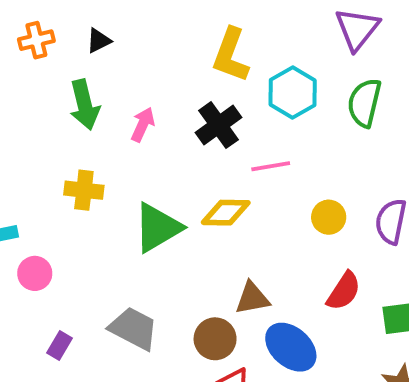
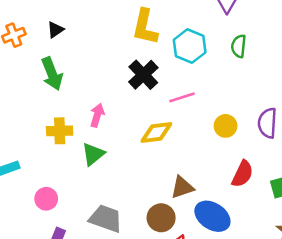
green semicircle: (364, 103) -> (239, 46), size x0.7
pink arrow: (143, 125) -> (97, 115), moved
green triangle: (158, 228) -> (93, 154), moved, size x0.7
pink circle: (35, 273) -> (46, 199), moved

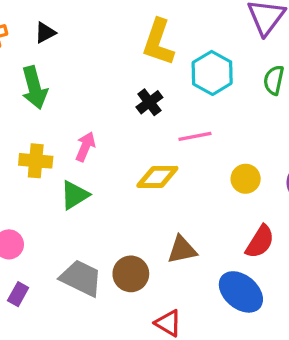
black cross: (143, 75) -> (149, 102), size x0.7
blue ellipse: (212, 216) -> (241, 292), moved
brown circle: (161, 218) -> (131, 274), moved

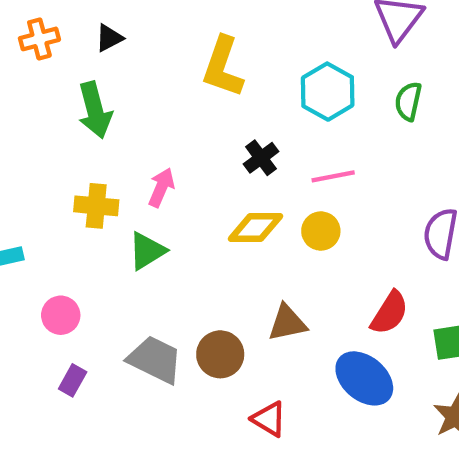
yellow L-shape: (158, 42) -> (223, 67), moved
black cross: (149, 102) -> (261, 158), moved
pink line: (195, 136) -> (333, 176), moved
yellow circle: (246, 179) -> (321, 231), moved

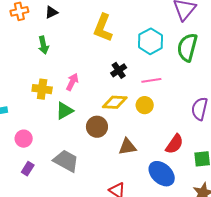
green semicircle: (408, 101) -> (187, 47), size x1.6
green arrow: (95, 110) -> (43, 45), size x0.7
brown circle: (220, 354) -> (97, 127), moved

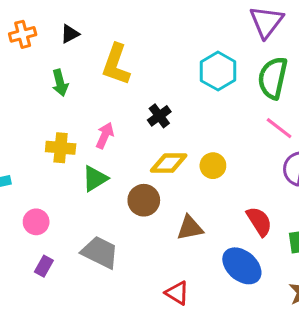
yellow L-shape: (103, 28) -> (116, 65), moved
black cross: (119, 70) -> (159, 116), moved
pink line: (151, 80) -> (279, 128), moved, turned 48
red semicircle: (174, 144) -> (259, 221), turned -65

